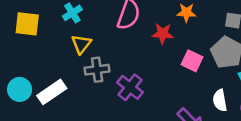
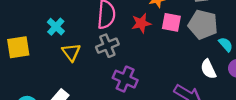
pink square: (192, 61) -> (171, 22), moved
gray cross: (97, 70) -> (107, 46), moved

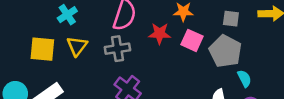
yellow square: (18, 47) -> (42, 49), moved

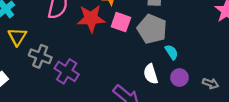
red star: (160, 34) -> (91, 18), size x1.4
gray cross: (117, 49) -> (40, 56), moved, turned 35

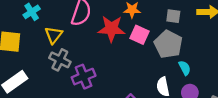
yellow triangle: (17, 37) -> (54, 35), moved
purple cross: (67, 71) -> (84, 77), turned 30

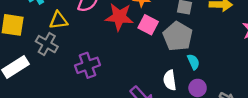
yellow triangle: (54, 35) -> (58, 20), turned 42
gray cross: (60, 60) -> (47, 44), moved

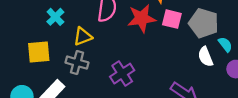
white semicircle: (170, 80) -> (206, 57), moved

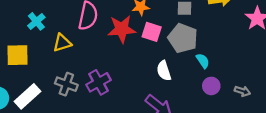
white semicircle: (206, 57) -> (164, 71), moved
gray cross: (77, 63) -> (66, 84), moved

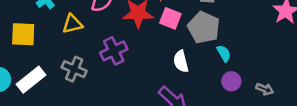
purple cross: (98, 82) -> (114, 51), moved

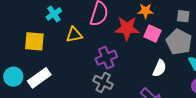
white semicircle: (181, 61) -> (160, 68), turned -144
gray cross: (74, 69) -> (103, 82), moved

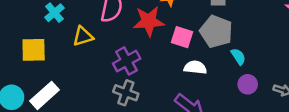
pink square: (153, 34) -> (182, 37), moved
white semicircle: (160, 68) -> (195, 67), turned -102

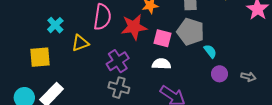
white semicircle: (195, 67) -> (161, 64), moved

